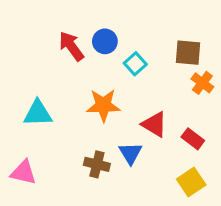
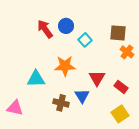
cyan triangle: (38, 113) -> (36, 79), moved
red triangle: (154, 124) -> (97, 78), turned 30

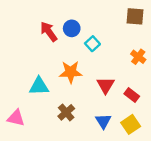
brown square: (118, 33) -> (135, 16), moved
blue triangle: (82, 96) -> (103, 121), moved
brown cross: (61, 103) -> (66, 112), turned 35

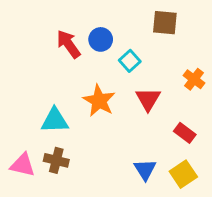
brown square: (135, 16) -> (165, 23), moved
orange star: (71, 72) -> (99, 101), turned 30
red triangle: (106, 85) -> (148, 99), moved
brown cross: (66, 112) -> (56, 160), moved, turned -35

